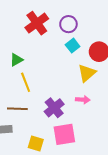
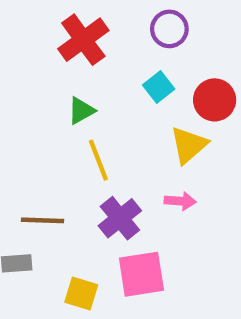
purple circle: (68, 24) -> (169, 29), moved
green triangle: (16, 60) -> (81, 111), moved
yellow line: (26, 82) -> (98, 160), moved

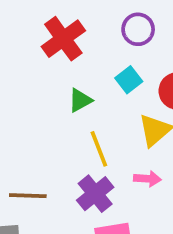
green triangle: (81, 111) -> (80, 100), moved
yellow line: (98, 160) -> (99, 149), moved

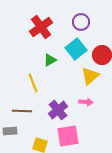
cyan square: (129, 80) -> (76, 49), size x1.5
yellow line: (99, 149) -> (33, 83), moved

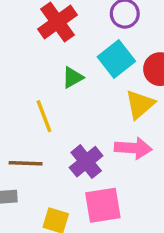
pink arrow: (86, 102) -> (133, 148), size x1.5

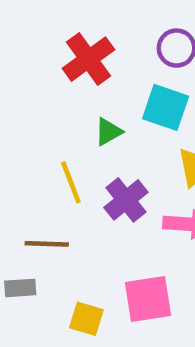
cyan square: (116, 59) -> (166, 107), turned -33
purple cross: (86, 162) -> (126, 200), moved

